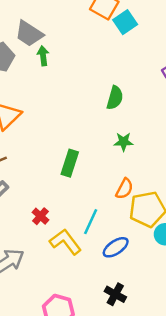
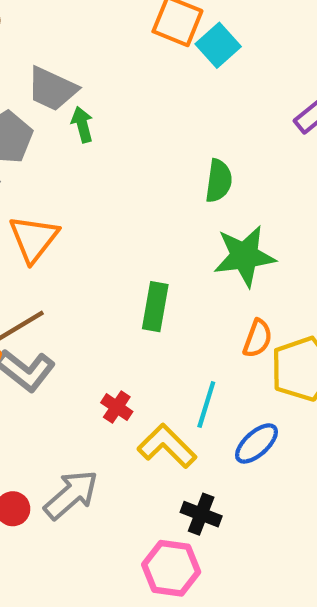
green star: (123, 142) -> (244, 256), size x1.8
black cross: (115, 294) -> (201, 514), moved

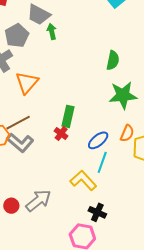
green rectangle: (155, 307) -> (68, 116), moved
red cross: (117, 407) -> (61, 133), moved
blue ellipse: (256, 443) -> (98, 140), moved

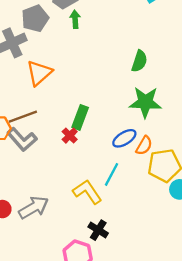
blue ellipse: (98, 140) -> (124, 138), moved

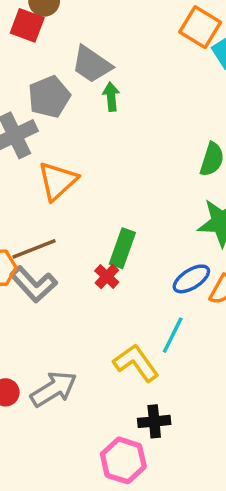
black cross: (98, 230) -> (154, 421), turned -36

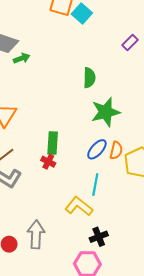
green arrow: (111, 97) -> (22, 58), turned 91
gray arrow: (54, 389) -> (36, 234), turned -40

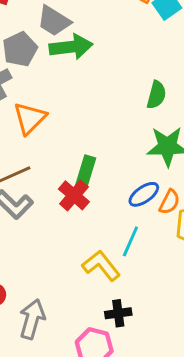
green arrow: (22, 58) -> (71, 47), size x1.8
red cross: (48, 162) -> (74, 195), size x1.5
gray arrow: (36, 234) -> (32, 319), moved

